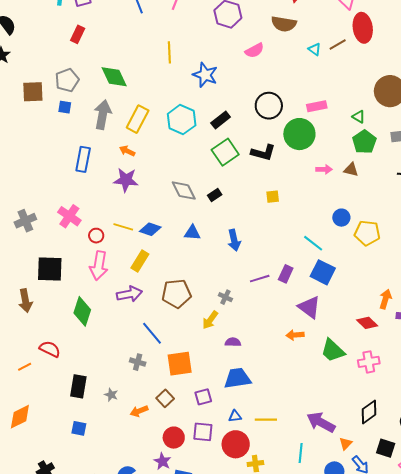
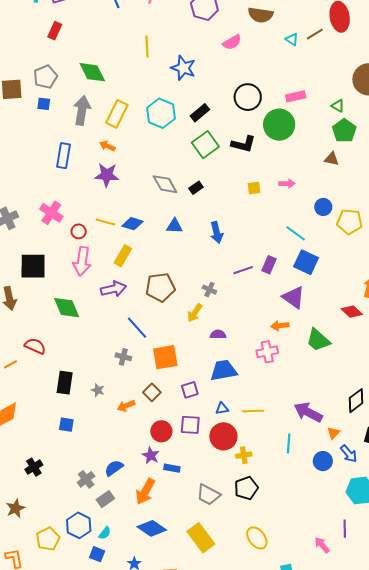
pink arrow: (324, 169) -> (287, 183), moved
green diamond: (82, 311) -> (67, 308), turned -40
pink cross: (369, 362) -> (267, 352), moved

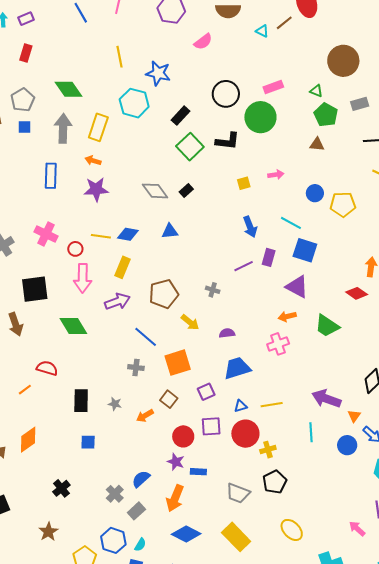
cyan hexagon: (161, 113) -> (134, 103), moved
blue arrow: (217, 232) -> (250, 227), moved
yellow arrow: (195, 313) -> (190, 322), moved, turned -78

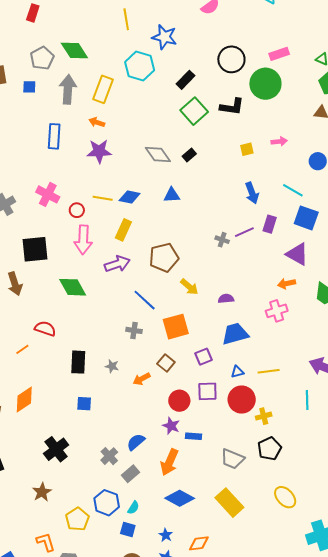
gray pentagon: (23, 100) -> (42, 58), moved
gray cross: (213, 290) -> (222, 240), moved
black cross: (61, 488) -> (56, 449), size x1.4

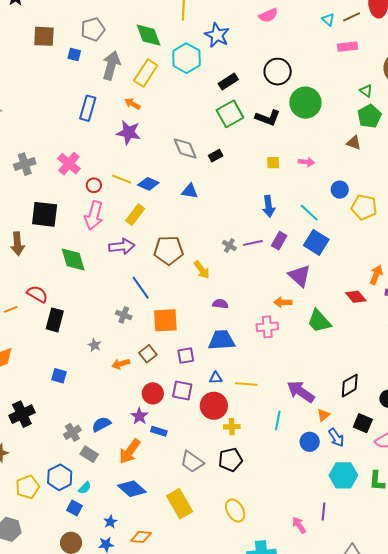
green diamond: (74, 50) -> (149, 35), moved
pink rectangle: (279, 54) -> (347, 47), moved
yellow arrow: (189, 287) -> (202, 270), moved
black rectangle: (78, 362) -> (55, 320), moved
gray rectangle: (130, 474) -> (89, 454), turned 60

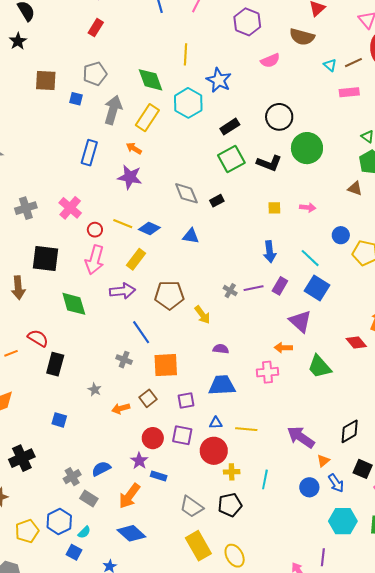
cyan line: (278, 420) -> (265, 479), moved
yellow rectangle: (180, 504) -> (198, 546), moved

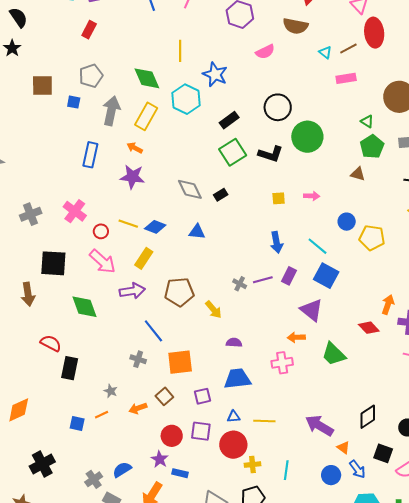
pink arrow: (95, 260) -> (103, 262), turned -60
orange line: (11, 353) -> (102, 415), moved
orange triangle: (323, 461) -> (343, 448), turned -40

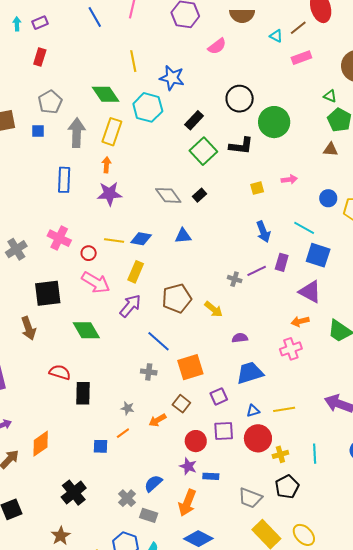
orange arrow: (135, 148) -> (106, 165), turned 77
purple arrow: (132, 291) -> (130, 306), turned -30

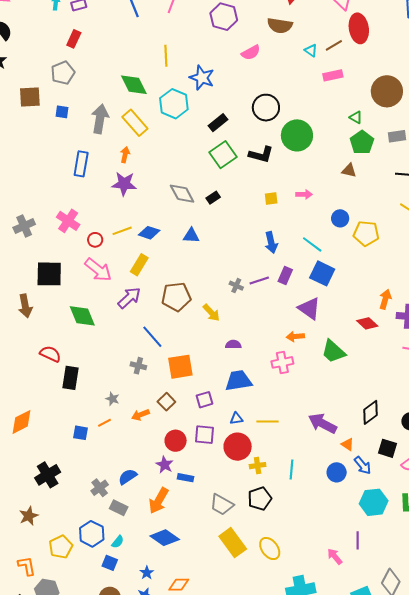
gray pentagon: (50, 102) -> (63, 73), moved
yellow rectangle: (112, 132) -> (135, 123), turned -68
yellow line: (114, 240) -> (122, 231), turned -36

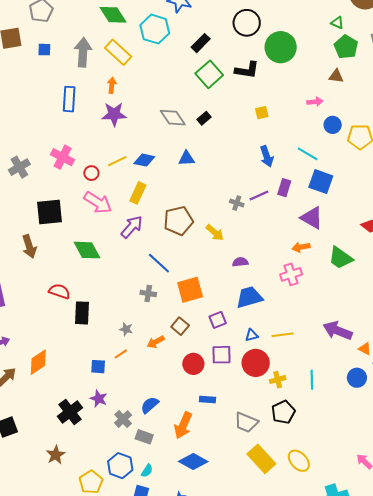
pink arrow: (304, 194) -> (315, 102), moved
purple star: (165, 465) -> (99, 399), moved

